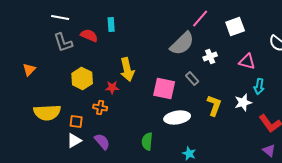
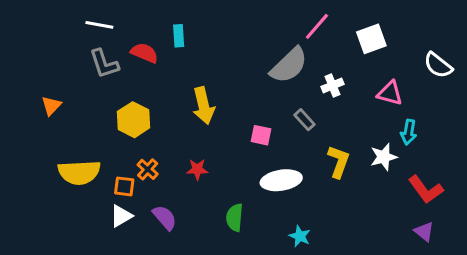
red star: (112, 88) -> (197, 169), moved
pink square: (164, 88) -> (261, 135), size x0.6
orange cross: (100, 108) -> (148, 169), moved, turned 32

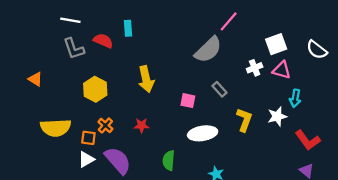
white square: (371, 39) -> (276, 44), moved
white cross: (332, 85) -> (255, 68), moved
orange triangle: (51, 106) -> (35, 79), turned -42
purple semicircle: (165, 218) -> (118, 160), size x1.5

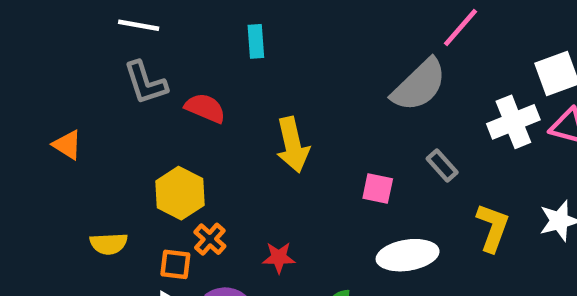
red semicircle: (103, 41) -> (205, 108), moved
white cross: (255, 68) -> (513, 122), size x1.5
yellow hexagon: (95, 89) -> (180, 193), moved
red star: (142, 125) -> (279, 257), moved
yellow semicircle: (56, 128) -> (109, 244), size x0.6

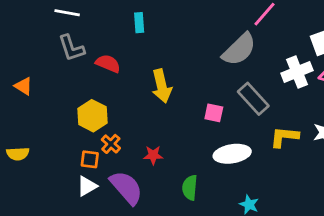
gray rectangle: (442, 165) -> (253, 99), size x1.6
yellow L-shape: (493, 228) -> (284, 137), turned -104
yellow semicircle: (109, 244) -> (18, 154), moved

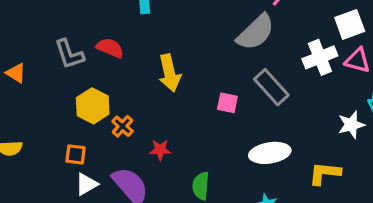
gray L-shape: (71, 48) -> (69, 54), moved
yellow L-shape: (284, 137) -> (325, 173), moved
orange cross: (111, 144) -> (123, 126), moved
white ellipse: (232, 154) -> (270, 153), moved
orange square: (90, 159) -> (76, 154), moved

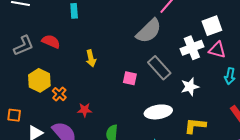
gray L-shape: (69, 54) -> (24, 46), turned -95
yellow arrow: (170, 73) -> (91, 58), size x0.7
white star: (351, 125) -> (190, 87), moved
orange square: (76, 154) -> (14, 115), moved

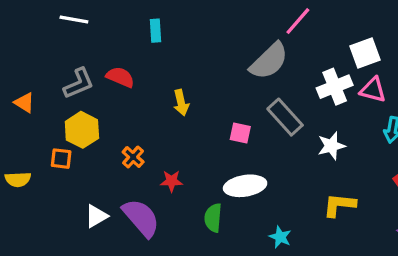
yellow hexagon: (39, 80) -> (82, 130), moved
white ellipse: (158, 112) -> (245, 186), moved
orange square: (14, 115) -> (61, 159), moved

